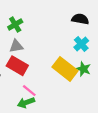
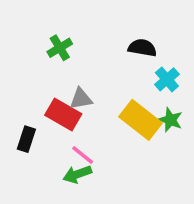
black semicircle: (80, 19) -> (142, 48), moved
gray triangle: (16, 46) -> (81, 99), moved

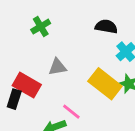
red rectangle: (63, 115) -> (27, 85), moved
pink line: (83, 155) -> (71, 112), moved

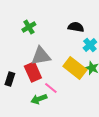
gray triangle: (57, 67) -> (41, 56), size x1.5
red rectangle: (27, 85) -> (33, 72), moved, turned 36

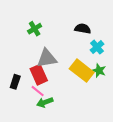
pink line: (51, 88) -> (38, 91), moved

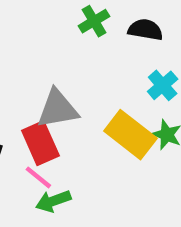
green cross: (35, 29) -> (94, 21), moved
black semicircle: (83, 29) -> (145, 30), moved

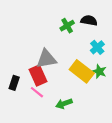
green cross: (94, 21) -> (67, 26), moved
green arrow: (53, 201) -> (64, 104), moved

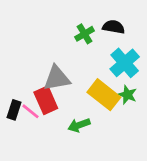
cyan cross: (97, 47) -> (125, 63), size x1.5
pink line: (37, 92) -> (31, 111), moved
green arrow: (64, 104) -> (79, 125), moved

